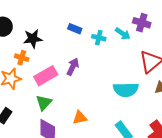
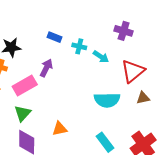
cyan arrow: (123, 34) -> (101, 57), moved
purple arrow: (73, 67) -> (46, 68), moved

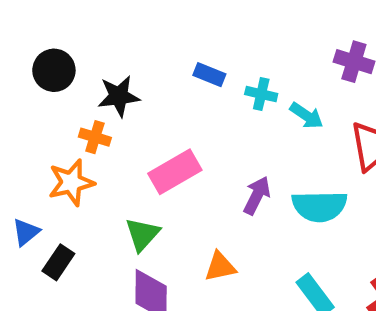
purple arrow: (46, 68) -> (257, 195), moved
pink rectangle: (25, 86) -> (175, 172), moved

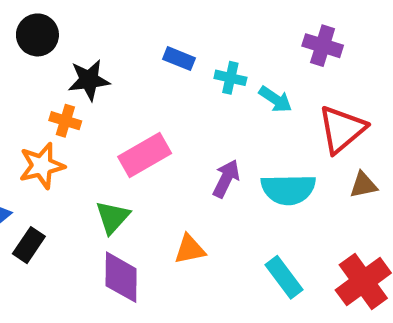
black circle: (54, 70) -> (37, 35), moved

